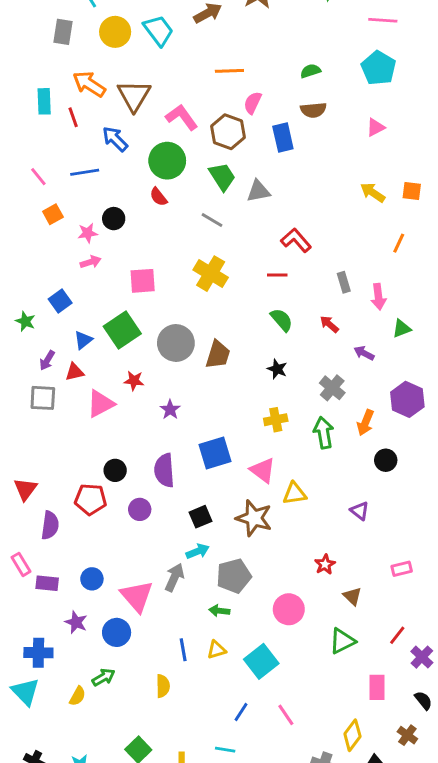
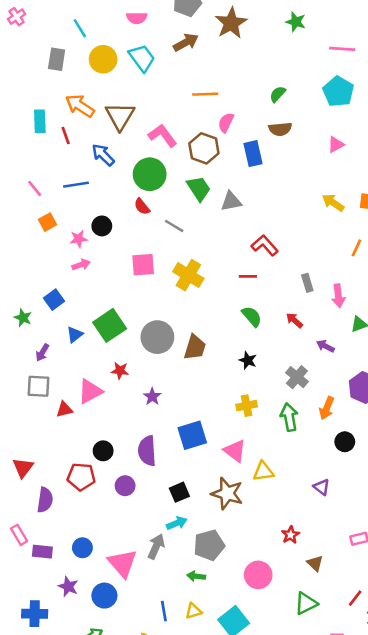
green semicircle: (310, 71) -> (278, 94), turned -30
gray line: (212, 220) -> (174, 226), moved
pink square: (143, 281) -> (143, 265), moved
red triangle: (75, 372) -> (64, 409), moved

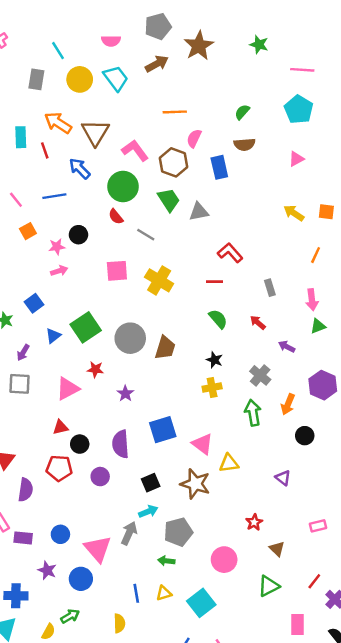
pink arrow: (338, 296) -> (312, 300), moved
yellow cross: (247, 406) -> (212, 387), moved
red triangle: (64, 409) -> (60, 427), moved

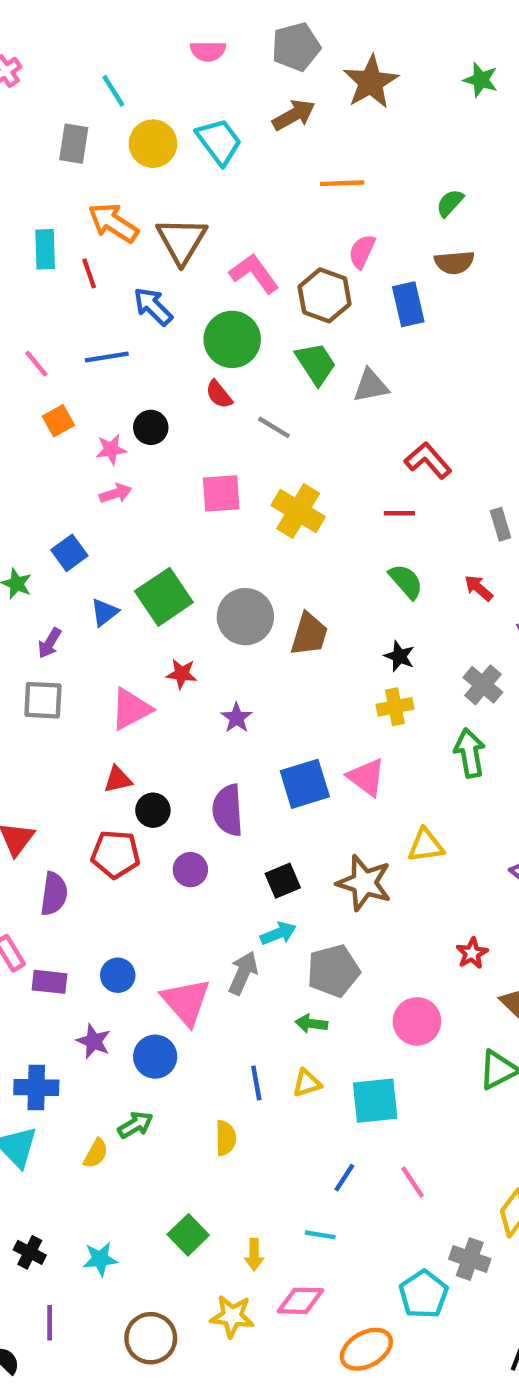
pink semicircle: (111, 41) -> (208, 51), moved
orange line: (175, 112) -> (342, 183), moved
pink triangle: (202, 444) -> (366, 777), moved
cyan square: (201, 603) -> (375, 1101), turned 32

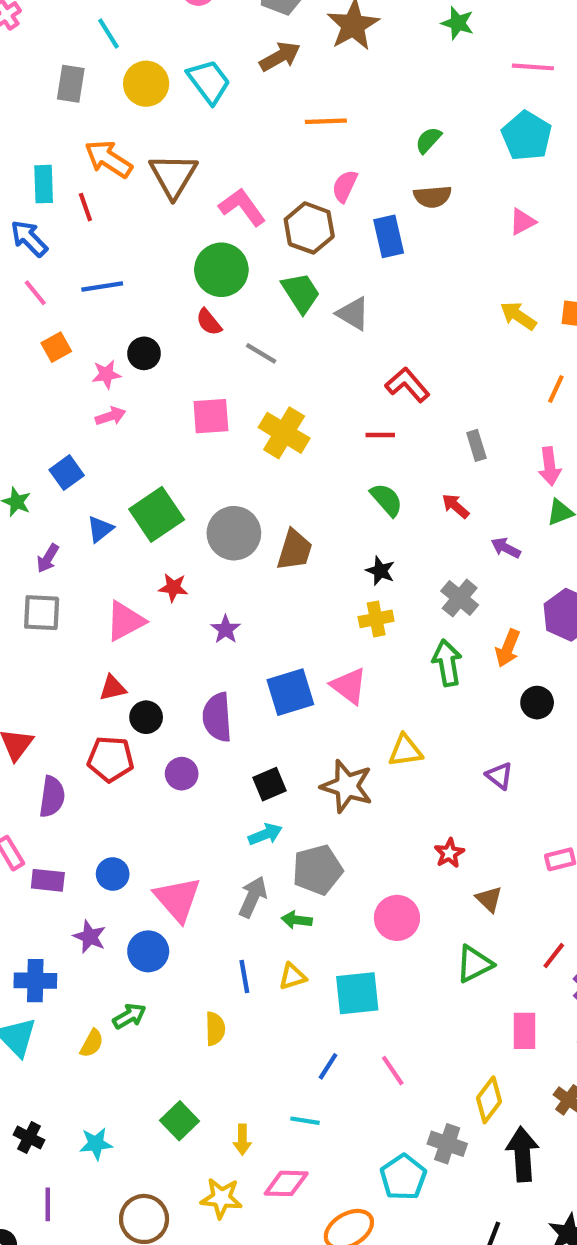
blue arrow: (153, 306) -> (29, 238), moved
gray triangle: (371, 386) -> (353, 314), turned 42
gray arrow: (243, 973) -> (253, 897), moved

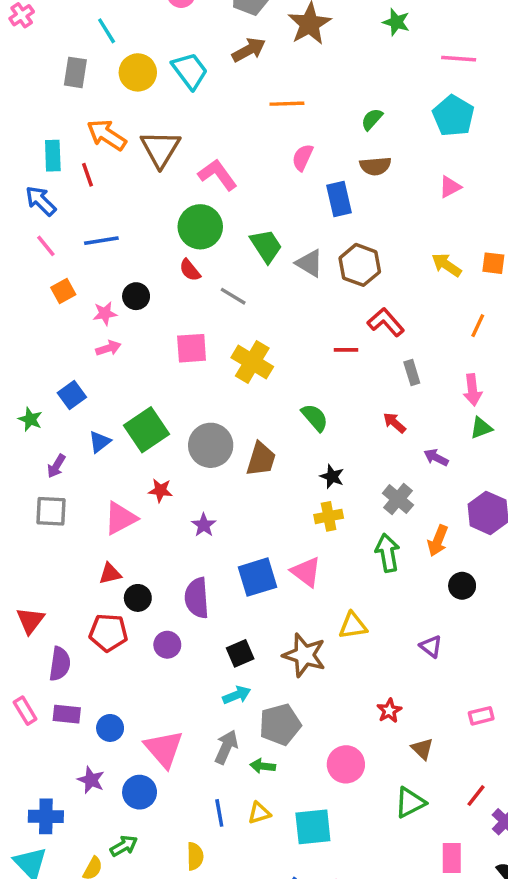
brown hexagon: (309, 228) -> (360, 265), moved
red L-shape: (407, 385) -> (386, 322), moved
red line: (380, 435) -> (346, 350), moved
green semicircle: (387, 500) -> (315, 418), moved
purple rectangle: (48, 880) -> (67, 714), moved

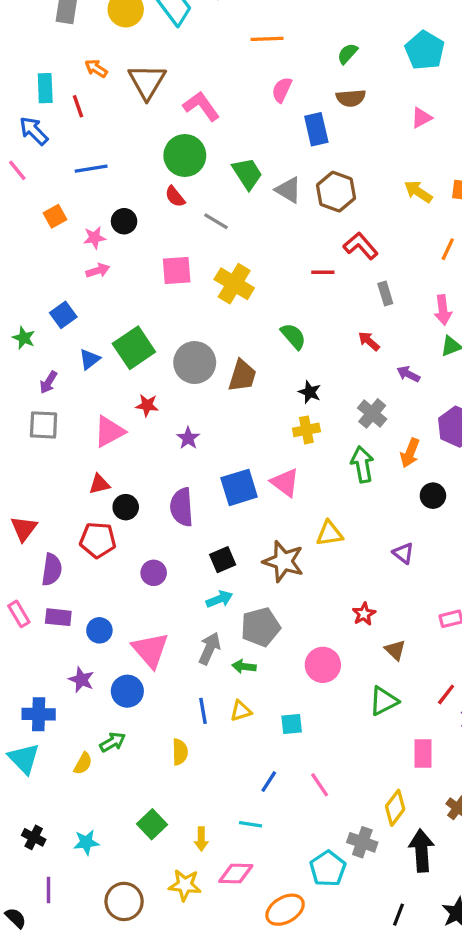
orange arrow: (107, 135) -> (96, 68), size x0.6
pink line: (46, 246) -> (17, 170), moved
purple circle: (167, 645) -> (154, 573), moved
cyan square: (313, 827) -> (292, 724), size x0.6

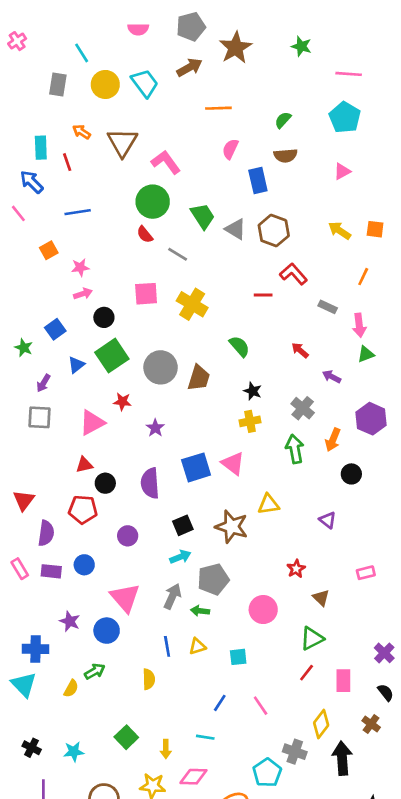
black circle: (124, 221) -> (104, 317), moved
gray rectangle: (385, 294) -> (328, 307), moved, turned -48
blue circle: (99, 630) -> (84, 565), moved
red line: (446, 694) -> (307, 673), moved

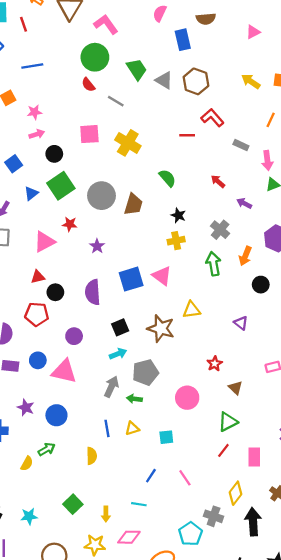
pink triangle: (125, 598) -> (64, 371), moved, turned -36

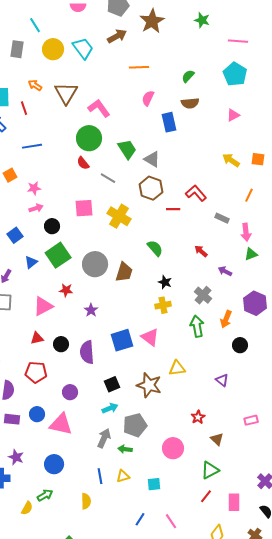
brown hexagon: (196, 81) -> (151, 188), moved
black circle: (55, 292) -> (61, 344), moved
purple star: (26, 408) -> (16, 457), moved

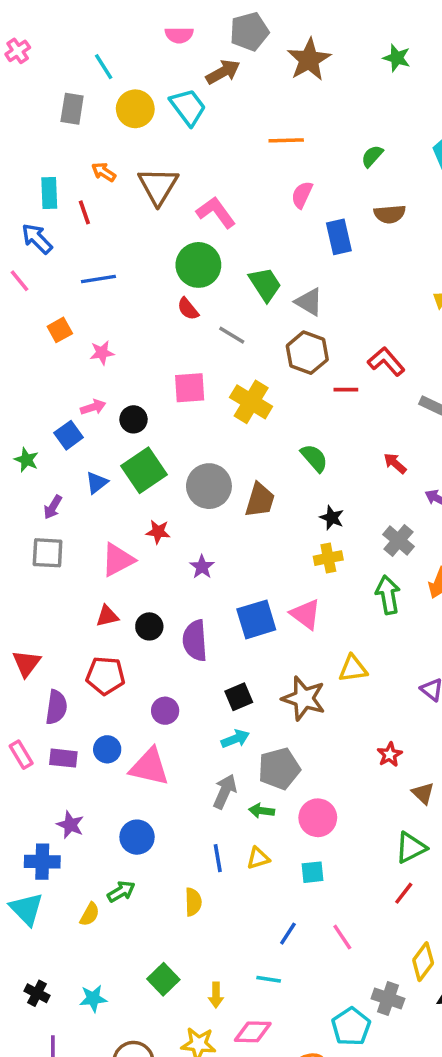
brown arrow: (117, 36) -> (223, 72), moved
brown semicircle: (190, 103) -> (390, 214), moved
pink arrow: (36, 208) -> (93, 407), moved
pink circle: (173, 448) -> (318, 818), moved

